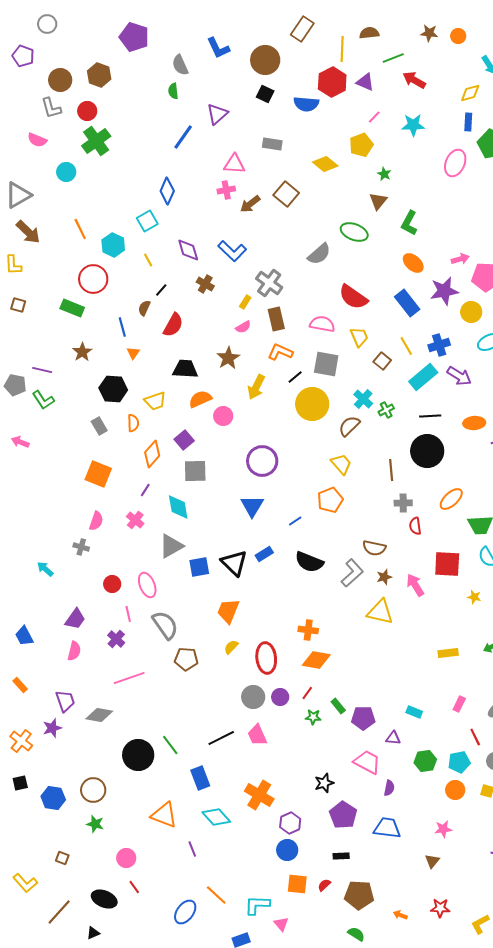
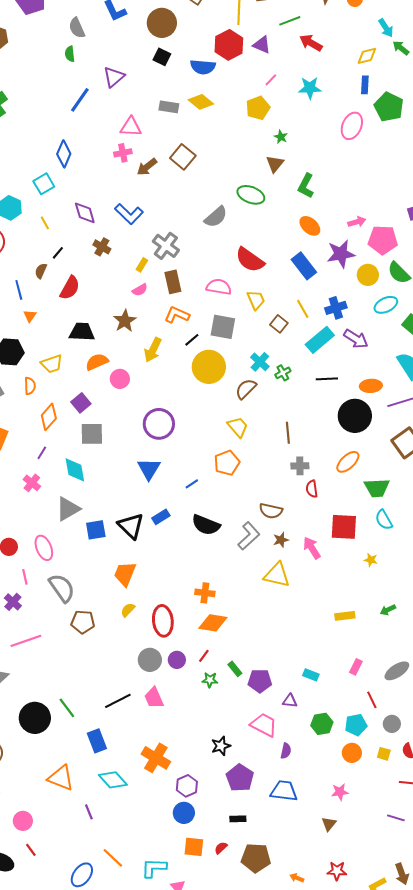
yellow diamond: (325, 164) -> (201, 102), moved
black circle: (427, 451) -> (355, 416), moved

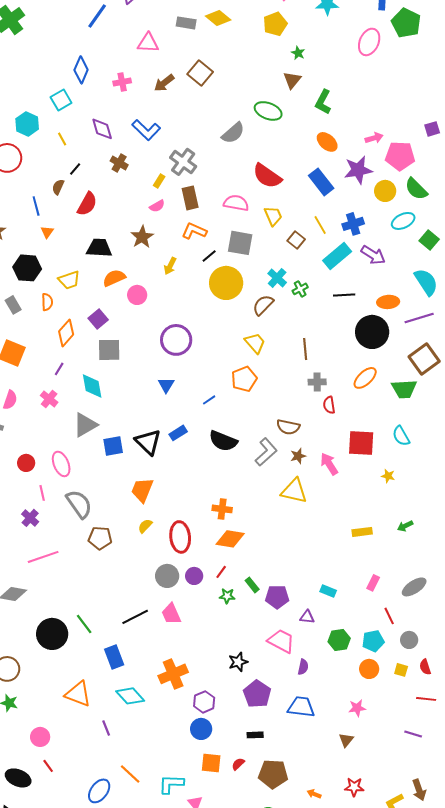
pink cross: (123, 153) -> (122, 82), moved
yellow arrow: (153, 350) -> (170, 266), size x0.7
blue triangle: (149, 469) -> (166, 385), size x0.7
green trapezoid: (377, 488) -> (404, 389), moved
orange cross: (156, 758) -> (173, 674), turned 36

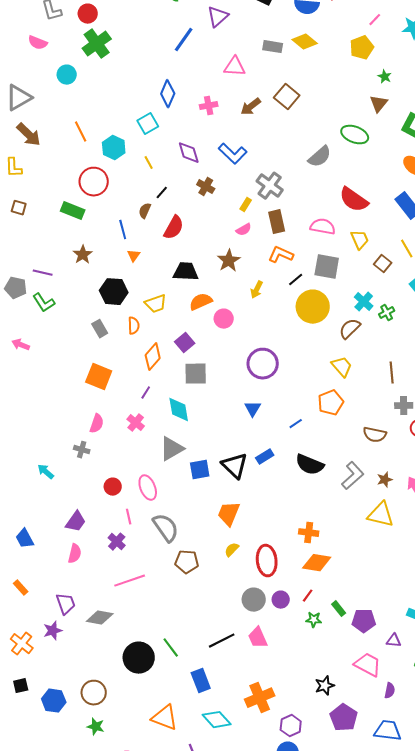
brown semicircle: (288, 427) -> (375, 435), moved

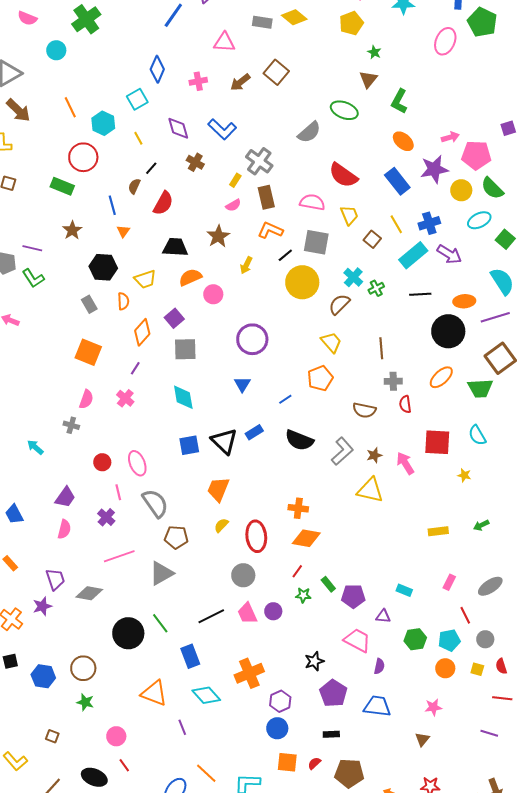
cyan diamond: (179, 410) -> (183, 397), moved
gray triangle: (172, 449) -> (161, 573), moved
purple circle: (281, 600) -> (273, 611), moved

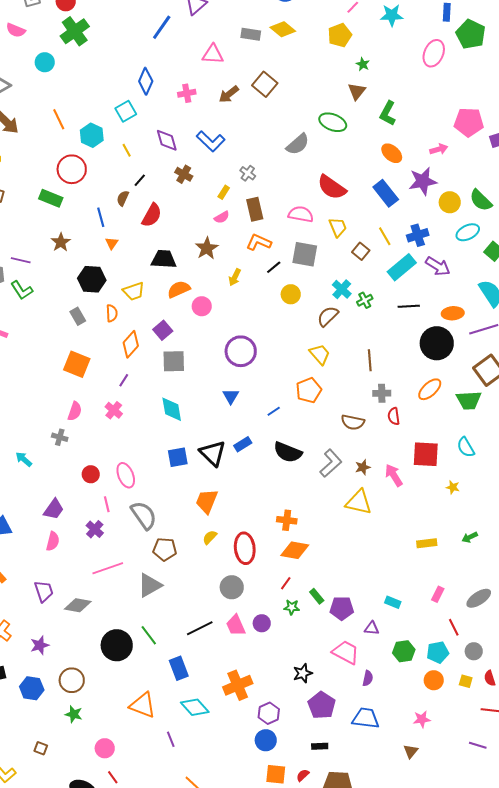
pink pentagon: (476, 155) -> (469, 122), moved
gray cross: (259, 161) -> (248, 173), size x0.6
yellow circle: (302, 282) -> (291, 294), size x0.6
purple star: (42, 606) -> (40, 645), moved

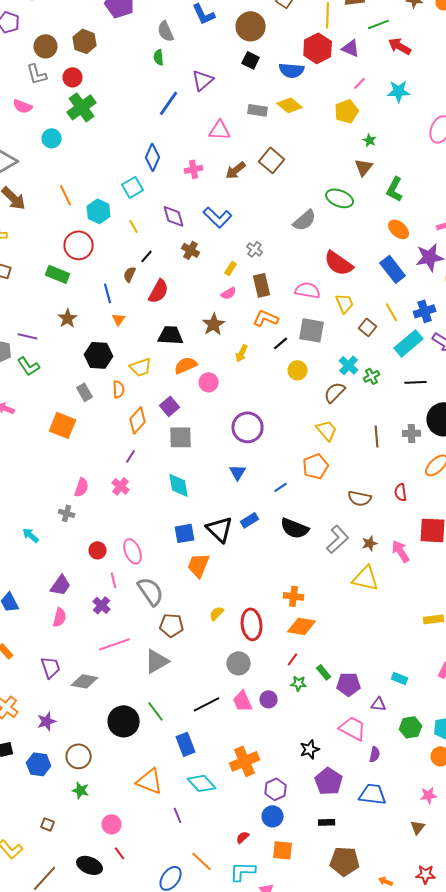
orange square: (77, 364) -> (63, 425), moved
gray cross: (382, 393) -> (412, 433), moved
orange trapezoid: (207, 501) -> (199, 565), moved
red semicircle: (303, 775) -> (243, 837), moved

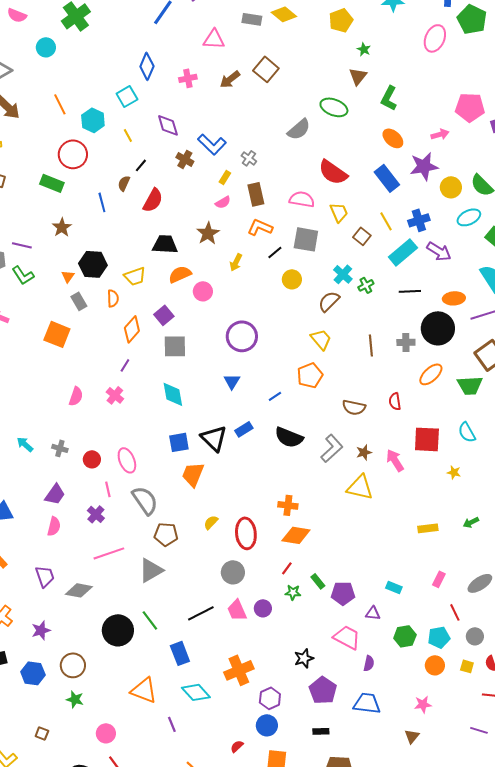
blue L-shape: (218, 217) -> (212, 144), moved
orange triangle: (119, 319) -> (68, 276), moved
gray cross: (67, 513) -> (60, 448), moved

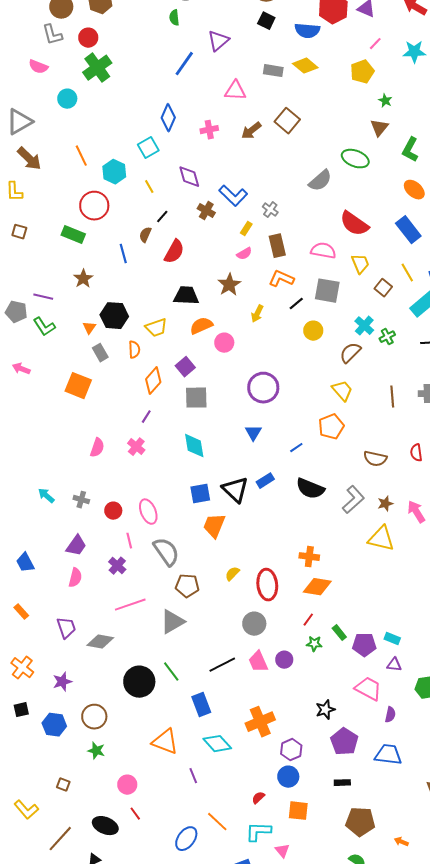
cyan rectangle: (394, 587) -> (392, 639), moved

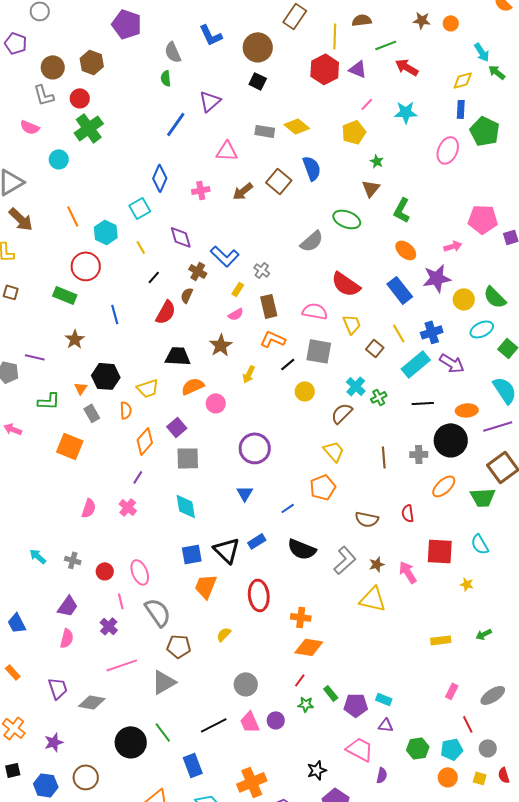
blue semicircle: (307, 31) -> (312, 168), moved, turned -115
brown semicircle: (145, 235) -> (187, 295), moved
green L-shape: (44, 327) -> (49, 401), moved, turned -55
red ellipse: (267, 585) -> (259, 595), moved

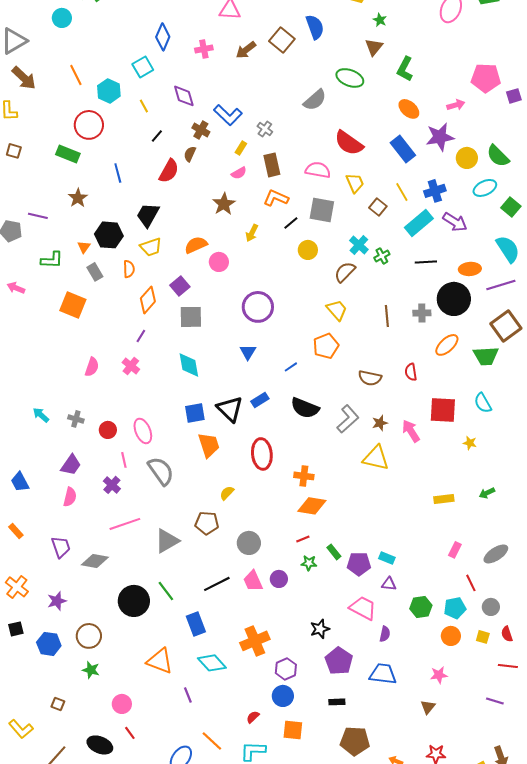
black trapezoid: (178, 356) -> (148, 215), moved, turned -64
orange trapezoid: (206, 586) -> (209, 445), turned 140
brown pentagon: (179, 646) -> (207, 523), moved
red line: (300, 680) -> (303, 539), turned 32

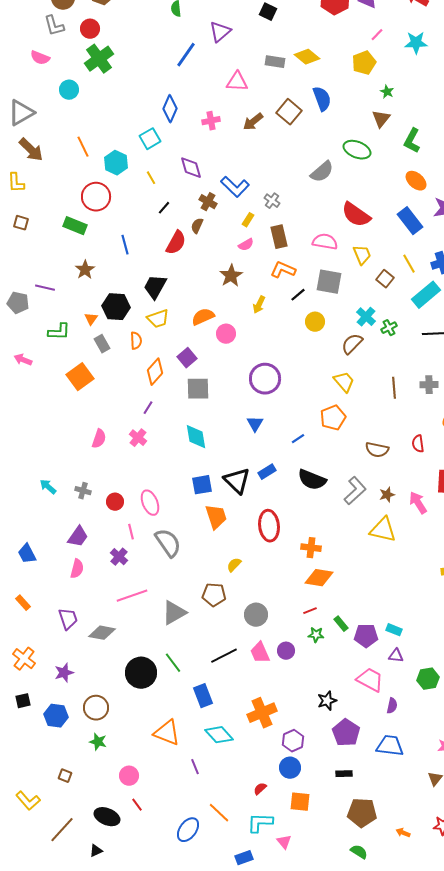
orange square: (73, 305) -> (80, 377), turned 32

